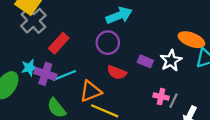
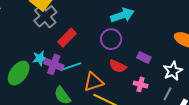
white star: (171, 60) -> (173, 71), moved
pink cross: (161, 97) -> (141, 84), moved

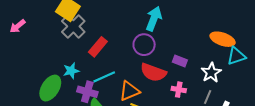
cyan arrow: (122, 15) -> (154, 19), turned -45
purple cross: (54, 64) -> (87, 92), moved
red semicircle: (118, 66) -> (153, 72), size x1.4

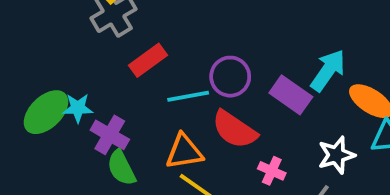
cyan arrow: (154, 19) -> (328, 70), moved
purple rectangle: (180, 61) -> (291, 95), moved, size x1.5
cyan star: (71, 71) -> (78, 108), moved
cyan line: (104, 77) -> (188, 96), moved

